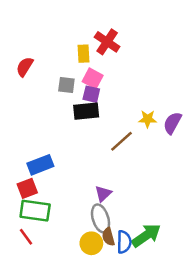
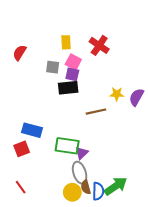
red cross: (107, 42) -> (99, 45), moved
brown line: (121, 141) -> (96, 112), turned 30
blue rectangle: (40, 165) -> (32, 130), turned 36
green rectangle: (35, 211) -> (67, 146), moved

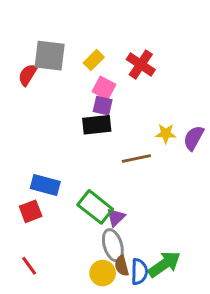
yellow rectangle: (66, 42) -> (94, 60), turned 48
gray square: (53, 67) -> (50, 56), moved, size x1.6
green rectangle: (67, 146) -> (95, 207), turned 30

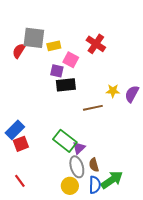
yellow rectangle: (94, 60) -> (54, 46), moved, turned 32
purple square: (103, 106) -> (57, 71), moved
blue rectangle: (45, 185) -> (15, 130), moved, turned -60
brown semicircle: (122, 266) -> (94, 165), moved

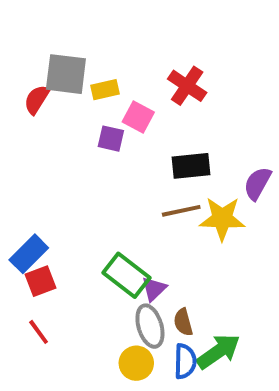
black rectangle: (66, 85) -> (191, 166), moved
yellow star: (113, 91) -> (222, 219), moved, size x1.6
red line: (20, 181) -> (39, 332), moved

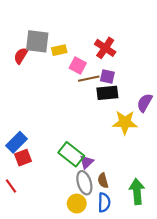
purple square: (111, 139) -> (107, 76), moved
brown line: (181, 211) -> (89, 79), moved
red line: (39, 332) -> (11, 186), moved
green arrow: (218, 351) -> (137, 191), moved, turned -60

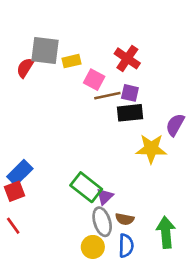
red square: (23, 158) -> (14, 191), moved
brown semicircle: (103, 181) -> (125, 219), turned -64

